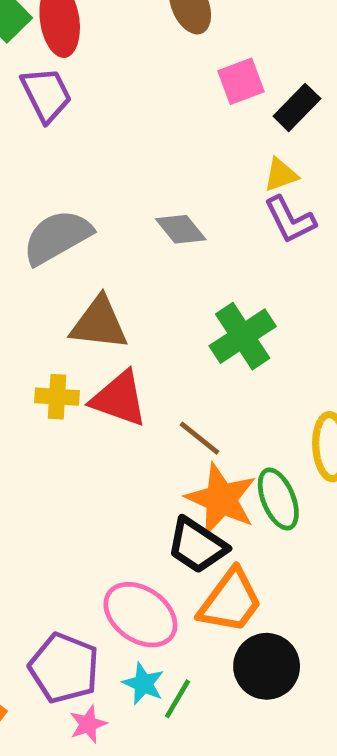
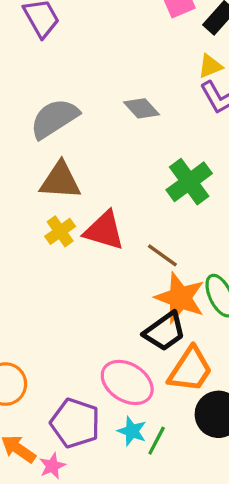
brown triangle: (99, 323) -> (60, 181), moved
yellow cross: (57, 397) -> (60, 231), turned -36
black trapezoid: (197, 545) -> (165, 331), turned -66
pink star: (88, 724) -> (52, 466), moved

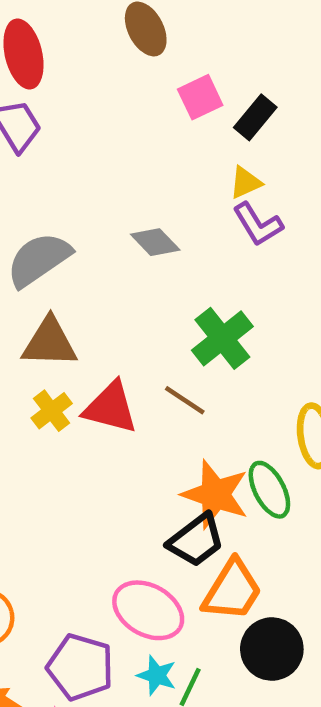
brown line: (162, 255) -> (185, 400), moved

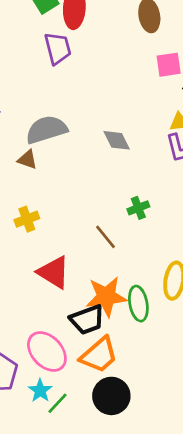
green cross: (222, 338) -> (138, 208), size x0.6
brown triangle: (50, 343) -> (27, 160), moved, size x0.6
red triangle: (110, 408) -> (54, 272), moved
orange star: (215, 494) -> (106, 297), turned 30

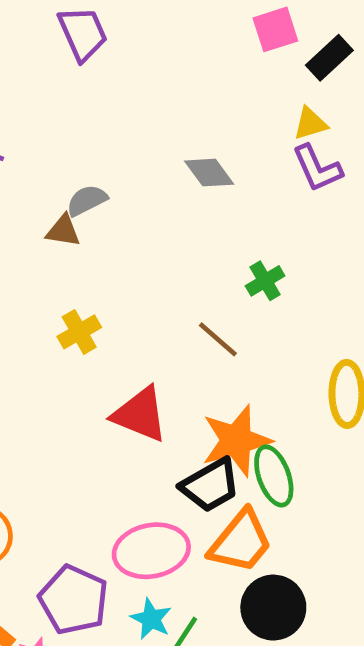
gray semicircle: (46, 130) -> (87, 200), moved, size x0.6
green ellipse: (138, 304) -> (274, 476), moved
pink ellipse: (47, 352) -> (151, 551), turned -48

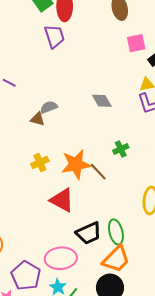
orange star: (236, 441) -> (76, 164), moved
orange trapezoid: (241, 542) -> (116, 259), moved

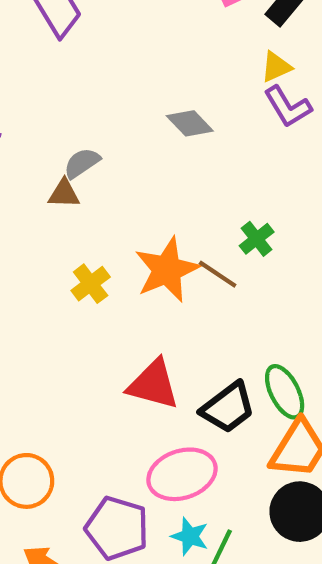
green cross: (121, 149) -> (257, 239), moved
red triangle: (62, 200) -> (153, 384), moved

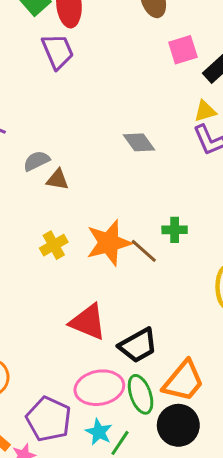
gray semicircle: (82, 163) -> (36, 161), moved
brown triangle: (64, 194) -> (58, 180), moved
green cross: (257, 239) -> (175, 230), turned 30
green ellipse: (285, 392) -> (141, 394), moved

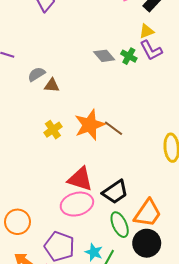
green cross: (175, 230) -> (129, 56), moved, turned 35
pink ellipse: (99, 388) -> (77, 204), moved

